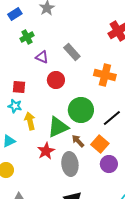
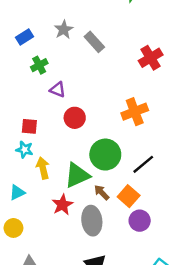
gray rectangle: (72, 52) -> (94, 42), moved
orange cross: (105, 75) -> (135, 112), turned -35

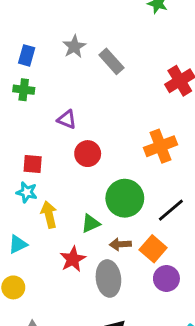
blue rectangle: (24, 37) -> (27, 55), turned -42
green cross: (39, 65) -> (24, 90), moved, turned 35
green triangle: (77, 175) -> (91, 223), size x0.6
brown arrow: (102, 192) -> (120, 244), turned -49

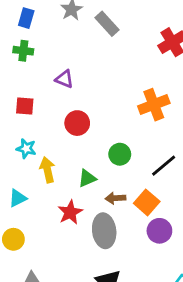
red circle: (88, 154) -> (77, 123), moved
red square: (33, 164) -> (25, 106), moved
green circle: (125, 198) -> (120, 154), size x0.6

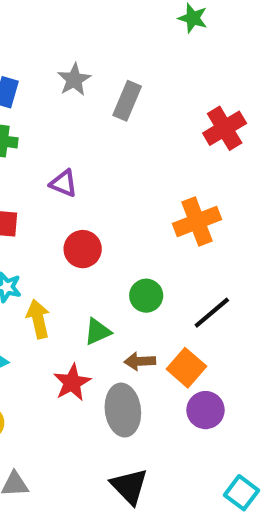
gray rectangle: (107, 24) -> (127, 101), turned 65

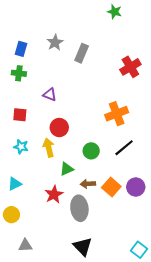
black line: (212, 313) -> (124, 148), moved
yellow arrow: (38, 319) -> (49, 148), moved
purple circle: (206, 410) -> (136, 187), moved

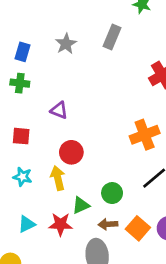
gray rectangle: (82, 53) -> (112, 37), moved
green circle: (91, 151) -> (112, 193), moved
cyan triangle: (15, 184) -> (27, 224), moved
red star: (54, 194) -> (60, 224), moved, turned 30

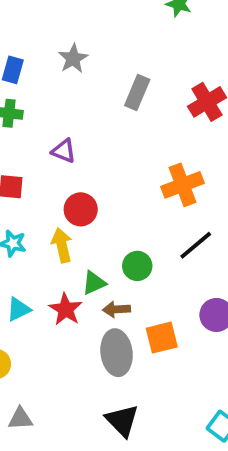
gray rectangle: (112, 37) -> (137, 93), moved
red star: (60, 224) -> (66, 309), turned 30
brown arrow: (108, 224) -> (117, 309), moved
orange square: (138, 228) -> (162, 338), moved, turned 35

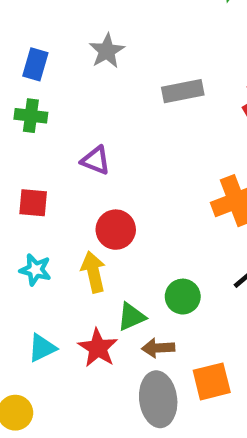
gray rectangle: (137, 93) -> (183, 91), turned 56

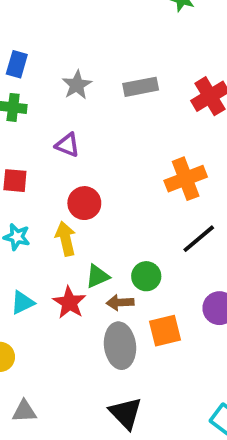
gray star: (107, 51) -> (77, 85), moved
green circle: (183, 297) -> (146, 276), moved

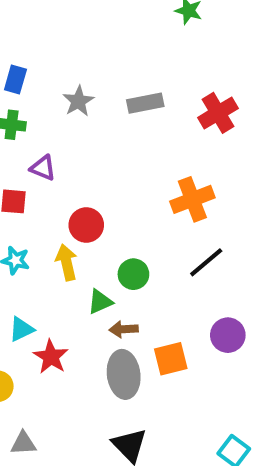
purple triangle: (67, 145) -> (43, 168), moved
green circle: (146, 276) -> (133, 274), moved
red star: (69, 302) -> (51, 357), moved

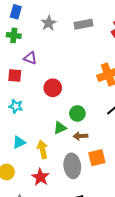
yellow arrow: (67, 262) -> (42, 149), moved
brown arrow: (124, 329) -> (80, 136), moved
red star: (51, 357) -> (40, 177), moved

